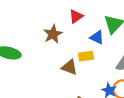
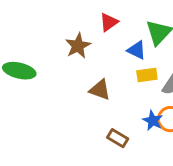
yellow rectangle: (86, 56) -> (147, 75), moved

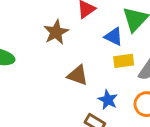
blue star: (153, 121) -> (108, 100), moved

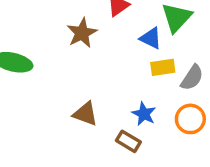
brown triangle: (78, 75) -> (85, 114), moved

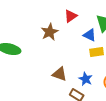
brown triangle: (85, 114) -> (60, 74), moved

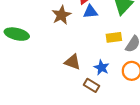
blue triangle: (90, 35) -> (90, 12), moved, turned -32

